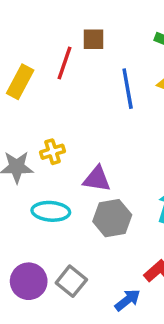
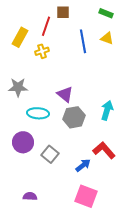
yellow cross: (53, 152) -> (42, 51), moved
purple triangle: (97, 179) -> (65, 94), turned 30
purple circle: (29, 281) -> (23, 142), moved

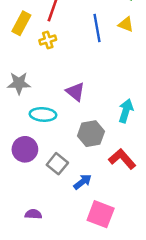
gray hexagon: (74, 117) -> (91, 134), moved
blue arrow: (83, 165) -> (83, 182), moved

